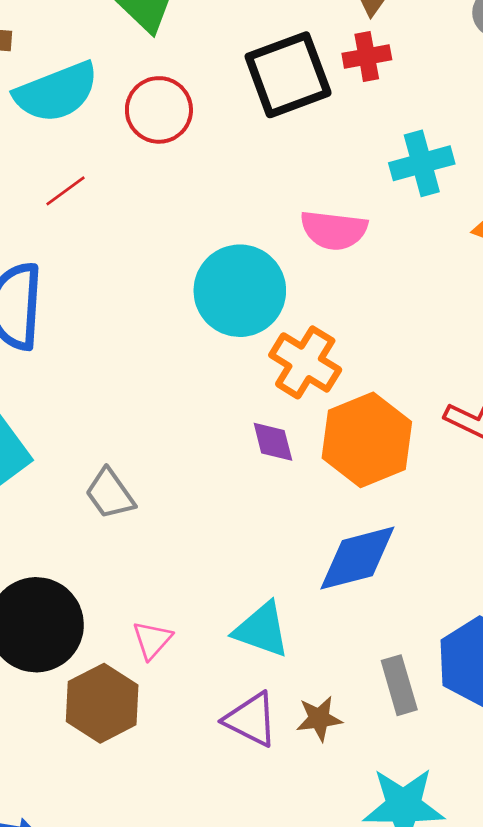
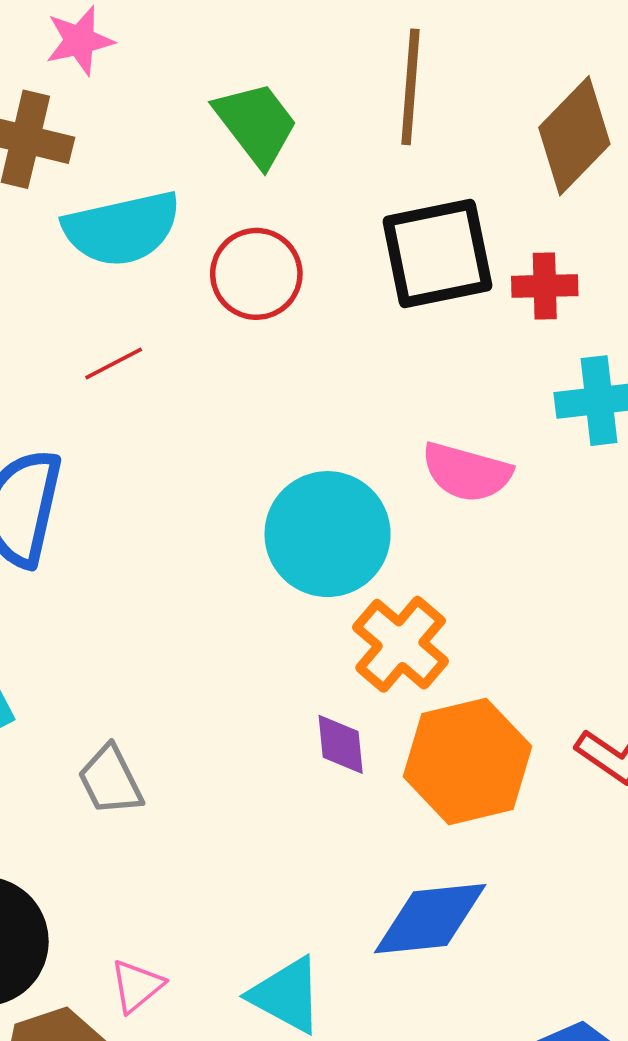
red cross: (367, 57) -> (545, 286), moved

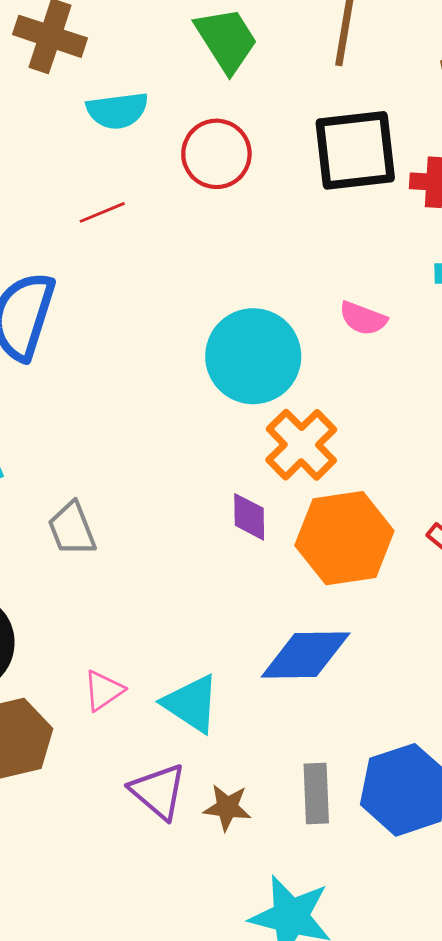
cyan semicircle: (122, 229) -> (117, 111), size x0.7
pink semicircle: (467, 472) -> (363, 318), size x0.7
pink triangle: (137, 986) -> (103, 690), moved

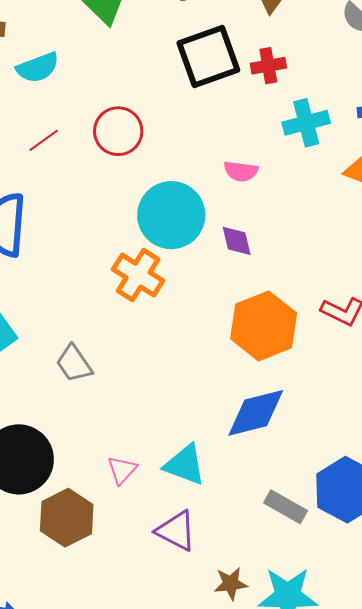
red circle: (216, 154) -> (118, 131), moved
orange cross: (301, 445) -> (138, 275), moved
purple diamond: (249, 517) -> (237, 241), moved
gray rectangle: (316, 794) -> (286, 507), turned -45
brown star: (227, 807) -> (231, 583), moved

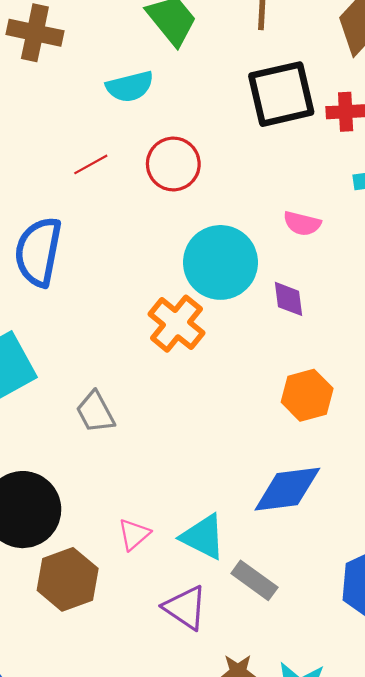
cyan semicircle: (38, 68) -> (130, 87), moved
orange hexagon: (264, 326) -> (307, 395), size x0.7
gray rectangle: (286, 507) -> (254, 580), moved

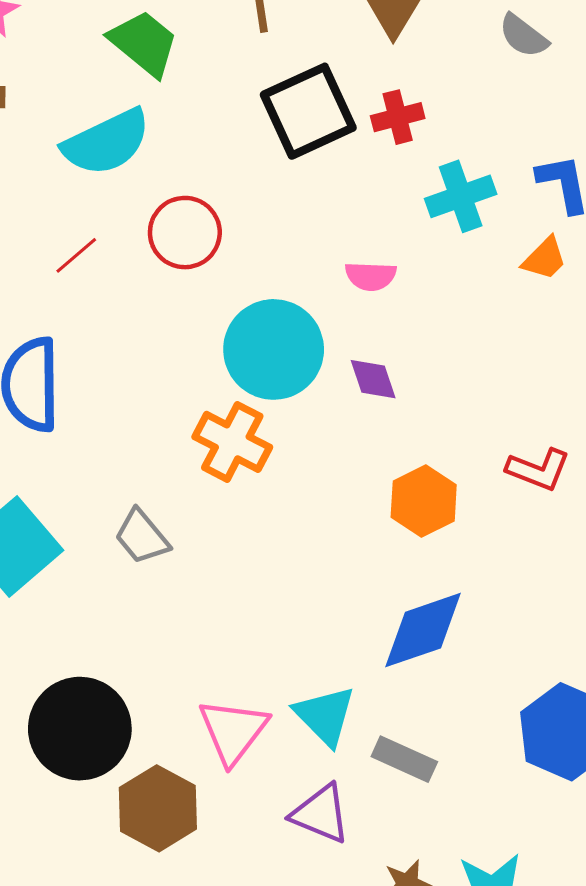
cyan semicircle: (130, 87) -> (107, 142), size x1.4
gray trapezoid: (95, 412) -> (142, 537), moved
pink triangle: (134, 534) -> (233, 731), size x1.6
cyan triangle: (203, 537) -> (325, 716), turned 30

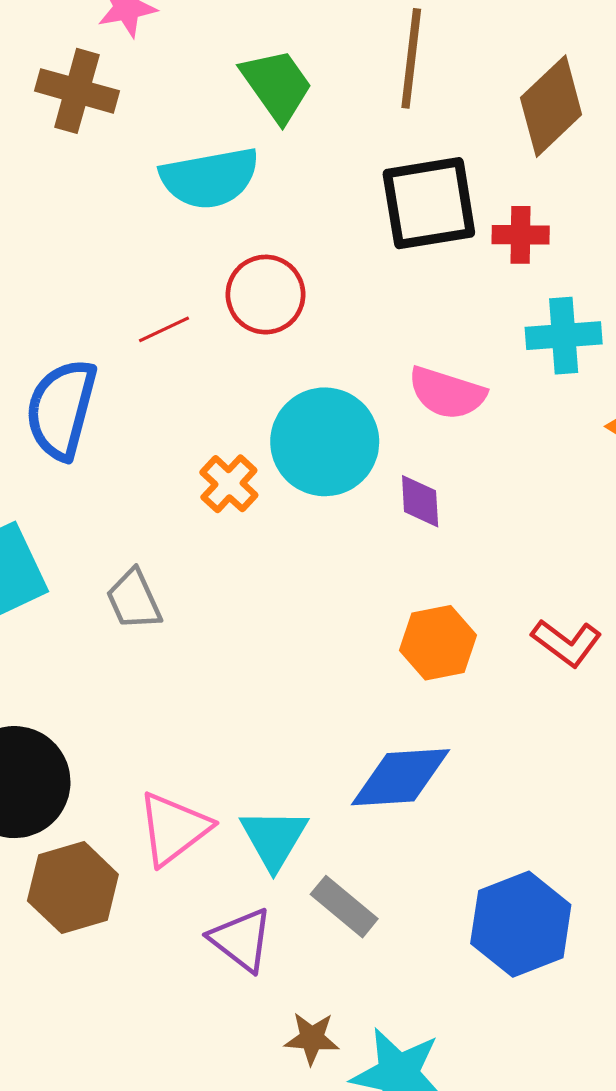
red line: (76, 255) -> (164, 329), moved
pink semicircle: (371, 276) -> (447, 393), size x1.4
orange cross: (232, 442) -> (229, 484), moved, size x0.7

